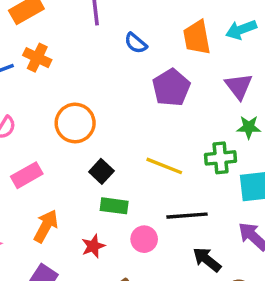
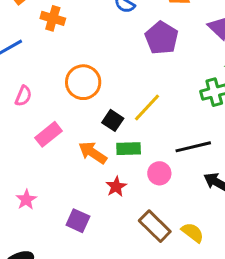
orange cross: (37, 58) -> (53, 18), moved
yellow line: (164, 166) -> (147, 107), moved, turned -60
orange arrow: (46, 226) -> (93, 153), moved, turned -76

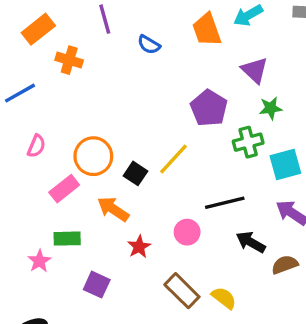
purple pentagon: (162, 38) -> (209, 108), moved
orange circle: (83, 82) -> (93, 156), moved
green rectangle: (129, 149) -> (67, 239), moved

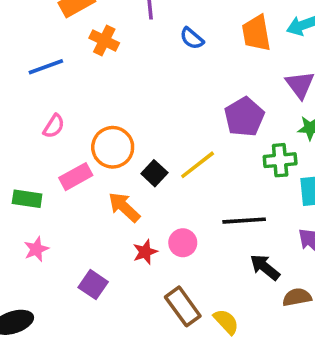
pink circle: (187, 232) -> (183, 243), moved
green rectangle: (67, 239) -> (27, 199), moved

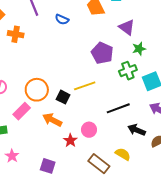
yellow line: (198, 165) -> (85, 86), turned 35
yellow semicircle: (226, 322) -> (123, 154), moved

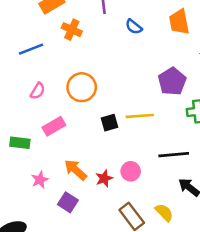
orange circle: (37, 90) -> (82, 87), moved
black square: (63, 97) -> (109, 123), turned 32
orange arrow: (52, 120) -> (76, 170), moved
pink star: (12, 156) -> (40, 180), moved

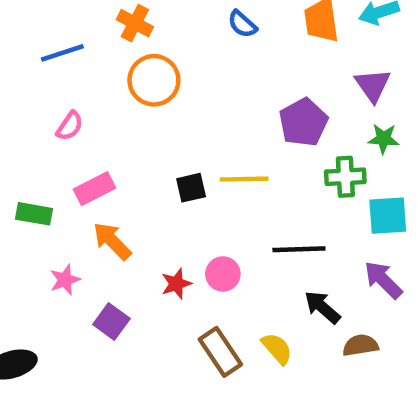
orange circle: (82, 87) -> (154, 80), moved
orange arrow: (76, 170) -> (112, 241), moved

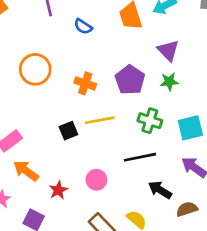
orange cross: (135, 23) -> (85, 83), moved
green star: (383, 139) -> (169, 82), moved
green cross: (345, 177) -> (150, 121), moved, turned 30
red star: (176, 284) -> (58, 190), moved

